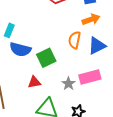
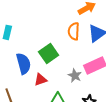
blue semicircle: (20, 49) -> (23, 64), moved, turned -110

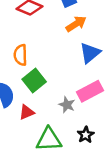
orange semicircle: (74, 31) -> (20, 55), moved

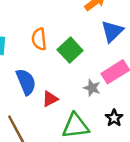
green square: (34, 80) -> (70, 50), moved

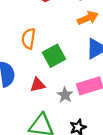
red triangle: (50, 99) -> (38, 85), moved

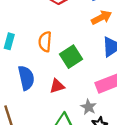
gray star: (65, 95) -> (89, 107), moved

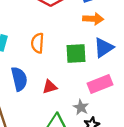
orange arrow: (102, 17) -> (93, 19), turned 30
green square: (71, 57) -> (76, 54), moved, turned 30

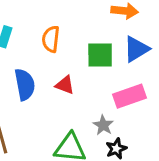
red triangle: (50, 87) -> (65, 85), moved, turned 35

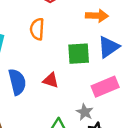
orange semicircle: (51, 39) -> (37, 29), moved

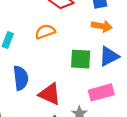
orange semicircle: (37, 29) -> (45, 32), turned 60
red triangle: (51, 80) -> (50, 94), moved, size x1.5

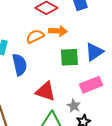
orange arrow: (102, 26) -> (58, 31), moved
blue semicircle: (21, 78) -> (20, 65), moved

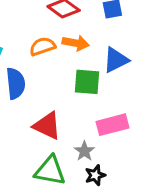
blue triangle: (94, 52) -> (116, 60), moved

